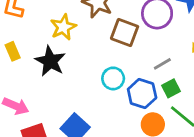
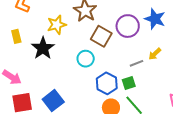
gray line: (162, 64) -> (136, 63), moved
cyan circle: (113, 78) -> (86, 59), moved

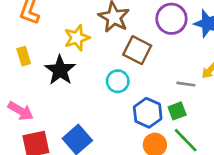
purple circle: (128, 26) -> (171, 19), moved
gray line: (136, 63) -> (186, 84), turned 32

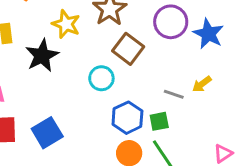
yellow star: (77, 38) -> (66, 24), turned 30

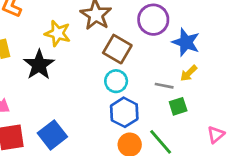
blue star: (208, 34) -> (186, 42), moved
cyan circle: (101, 78) -> (116, 81), moved
green square: (159, 121) -> (178, 106), moved

